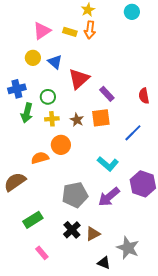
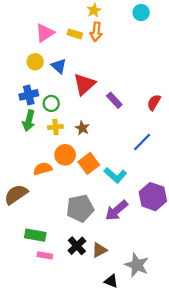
blue cross: (17, 89) -> (29, 95), moved
red semicircle: (144, 96) -> (154, 102), turned 42
orange square: (101, 118) -> (89, 163), moved, turned -30
green rectangle: (33, 220) -> (35, 235), turned 42
pink rectangle: (42, 253) -> (45, 255), moved, turned -40

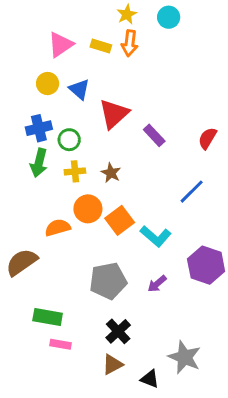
cyan circle: (141, 13) -> (169, 17), moved
purple arrow: (116, 210) -> (157, 284), size x0.6
black cross: (77, 246) -> (118, 331), moved
brown triangle: (99, 250) -> (112, 364), moved

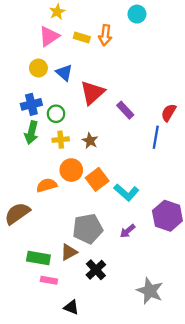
yellow star: (127, 14) -> (57, 12), moved
blue line: (192, 192) -> (156, 137), moved, turned -35
brown triangle: (112, 364) -> (69, 252), moved
black triangle: (150, 379) -> (71, 307), moved

